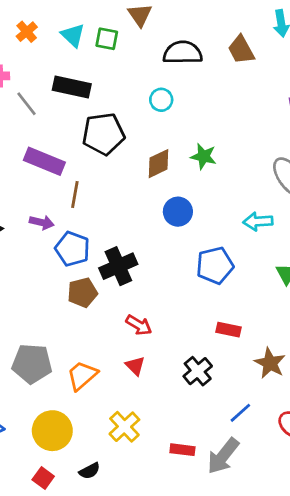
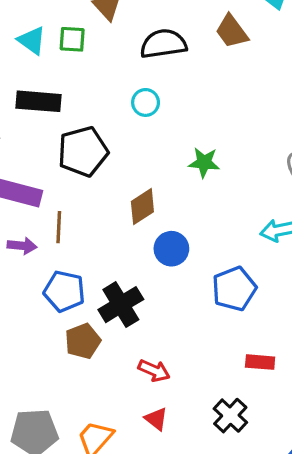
brown diamond: (159, 164) -> (142, 207), moved
blue circle: (178, 212) -> (171, 249), moved
purple arrow: (42, 222) -> (22, 246), moved

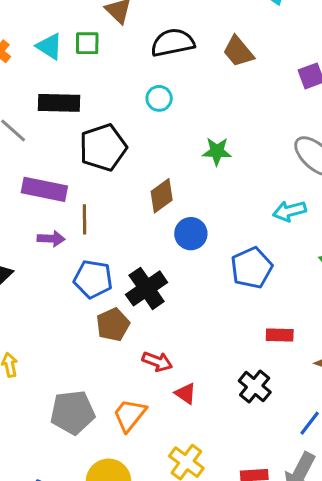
brown trapezoid: (232, 31) -> (238, 52), moved
red arrow: (154, 371) -> (157, 362), moved

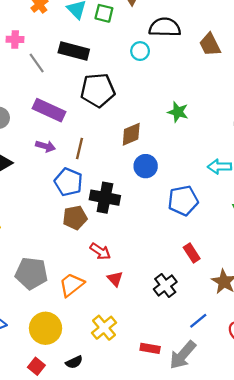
cyan circle: (159, 98) -> (140, 51), moved
brown line: (85, 219) -> (80, 148), moved
black cross: (147, 288) -> (105, 198), turned 32
red rectangle: (280, 335) -> (192, 253), turned 42

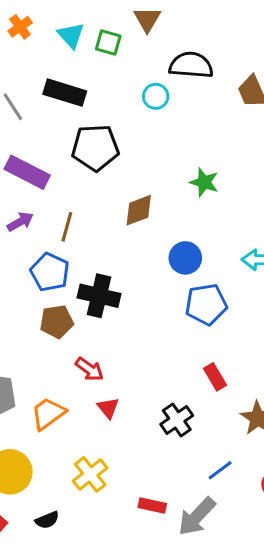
purple arrow: (45, 146) -> (20, 222), turned -48
blue circle: (146, 166) -> (185, 258), moved

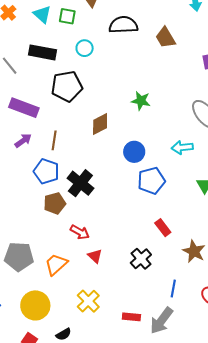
cyan circle: (156, 96) -> (85, 48), moved
black cross: (99, 296) -> (80, 183), turned 32
blue line: (220, 470) -> (173, 289), turned -36

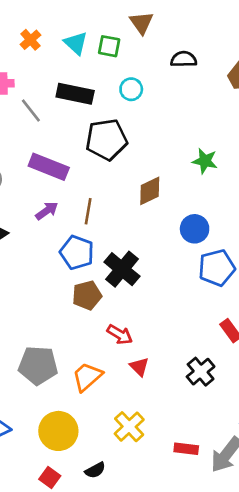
black semicircle: (123, 25) -> (184, 59), size x0.7

